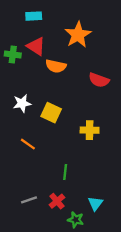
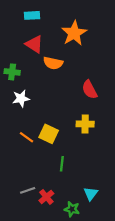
green cross: (13, 54) -> (12, 72), moved
red semicircle: (99, 80) -> (90, 90), moved, turned 42
yellow square: (51, 113) -> (49, 134), moved
red cross: (57, 201) -> (46, 197), moved

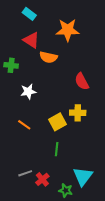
cyan rectangle: (32, 15) -> (29, 14), turned 40
orange star: (74, 33) -> (68, 30), turned 30
white star: (21, 98) -> (28, 92), moved
yellow square: (49, 134) -> (58, 122), moved, turned 36
cyan triangle: (91, 194) -> (83, 176), size x1.5

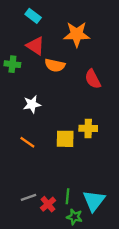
green cross: (11, 65) -> (12, 64), moved
red semicircle: (82, 81) -> (93, 79), moved
yellow square: (58, 122) -> (65, 139), turned 30
green line: (57, 149) -> (68, 196), moved

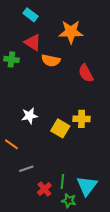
white star: (32, 104) -> (30, 116), moved
yellow square: (65, 139) -> (60, 128), turned 30
orange line: (27, 142) -> (11, 144), moved
gray line: (28, 197) -> (26, 169), moved

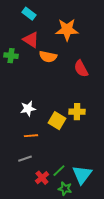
orange line: (11, 144) -> (31, 136), moved, turned -40
green line: (62, 182) -> (59, 171), turned 40

